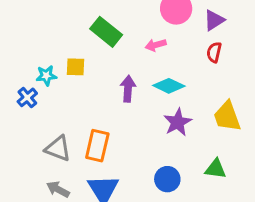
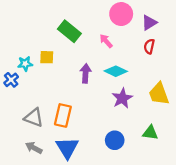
pink arrow: (156, 45) -> (106, 41), turned 64

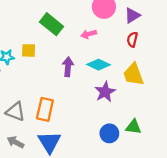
pink arrow: (106, 41) -> (89, 34), turned -64
yellow trapezoid: (159, 94) -> (133, 74), moved
blue circle: (115, 140) -> (109, 133), moved

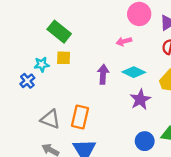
green rectangle: (52, 24) -> (59, 32), moved

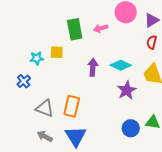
green rectangle: (59, 32) -> (75, 29), moved, turned 40
pink arrow: (124, 41) -> (101, 28), moved
blue cross: (27, 81) -> (24, 81), moved

